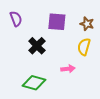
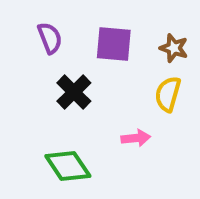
purple semicircle: (16, 19) -> (50, 38), moved
green diamond: (34, 83) -> (68, 166), turned 40

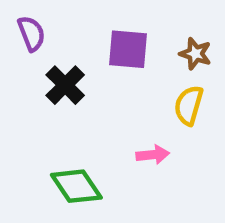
purple semicircle: (50, 38) -> (31, 33), moved
black cross: (74, 92) -> (65, 85), moved

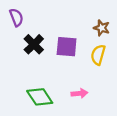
purple square: (128, 49) -> (67, 47), moved
pink arrow: (153, 155) -> (79, 93), moved

